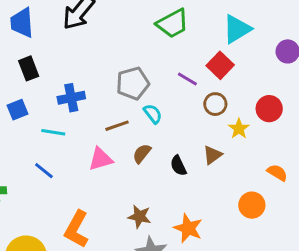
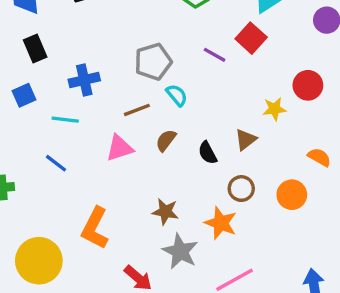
brown circle: (215, 104) -> (241, 189), moved
yellow star: (239, 129) -> (274, 109), turned 30

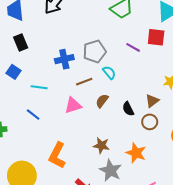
red square: (251, 38) -> (156, 37), turned -36
blue cross: (84, 80) -> (64, 59), moved
blue square: (24, 95) -> (14, 72), turned -32
brown circle: (241, 189) -> (150, 122), moved

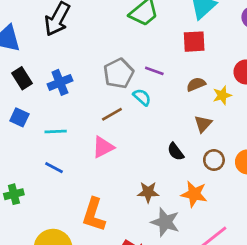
purple line: (133, 47) -> (154, 71), moved
blue cross: (64, 59) -> (60, 82), moved
brown semicircle: (102, 101) -> (196, 84), moved, turned 40
black semicircle: (128, 109) -> (176, 152), moved
brown circle: (150, 122) -> (214, 160), moved

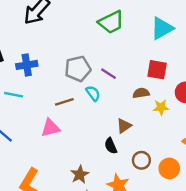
red square: (194, 42) -> (157, 70), moved
brown triangle: (203, 124) -> (124, 126), moved
cyan line: (56, 131) -> (14, 95), moved
brown star: (148, 192) -> (80, 175), turned 30

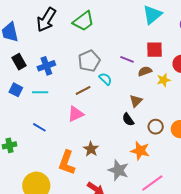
green trapezoid: (111, 22) -> (83, 21), moved
purple line: (109, 74) -> (127, 59), moved
brown star: (80, 175) -> (91, 149), moved

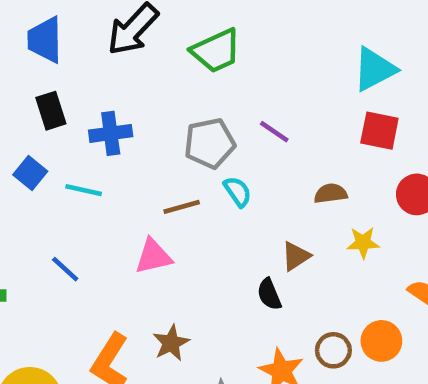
red square: (155, 50) -> (379, 131), moved
purple line: (127, 59) -> (274, 132), moved
yellow star: (164, 80) -> (363, 243), moved
brown circle: (156, 127) -> (333, 350), moved

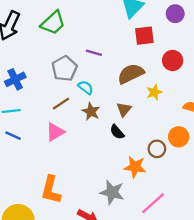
brown semicircle: (331, 194) -> (131, 74), size x1.6
blue line: (65, 269) -> (13, 136), moved
brown star: (171, 343) -> (91, 111), moved

